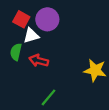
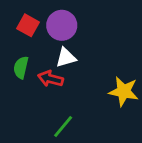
white triangle: (31, 36) -> (66, 58), moved

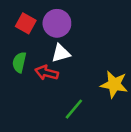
green line: (63, 127) -> (74, 109), moved

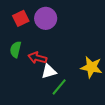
red square: (26, 23) -> (21, 18), turned 35
white triangle: (61, 53) -> (49, 71), moved

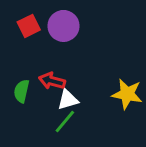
green semicircle: (16, 50) -> (22, 91), moved
green line: (59, 87) -> (65, 121), moved

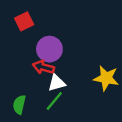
purple circle: (63, 26) -> (49, 49), moved
green semicircle: (22, 91) -> (19, 105), moved

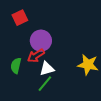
red arrow: (43, 67) -> (36, 56), turned -48
green semicircle: (19, 105) -> (16, 66), moved

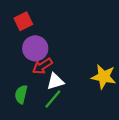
purple circle: (41, 41) -> (35, 48), moved
green semicircle: (16, 66) -> (21, 94), moved

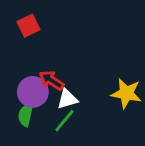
purple circle: (35, 48) -> (33, 92), moved
red arrow: (42, 66) -> (52, 80), turned 66

